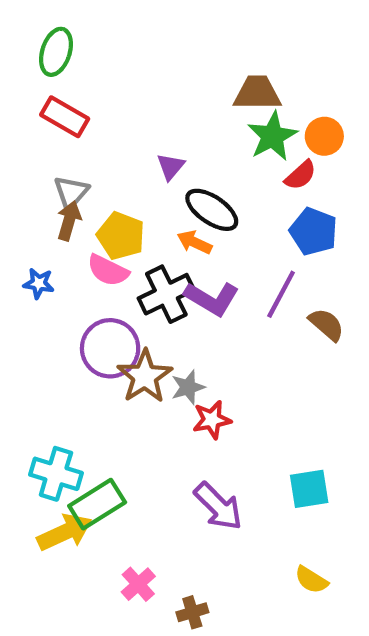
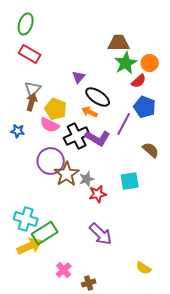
purple line: (281, 294) -> (124, 124), moved
cyan square: (309, 489) -> (130, 181), moved

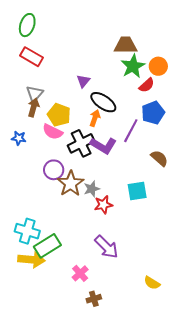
blue pentagon: (145, 107) -> (153, 113), turned 30
orange arrow: (90, 112) -> (95, 118), turned 84
purple circle: (51, 161) -> (54, 170), size x0.7
yellow arrow: (30, 246) -> (31, 260), turned 30
pink cross: (64, 270) -> (80, 273), moved

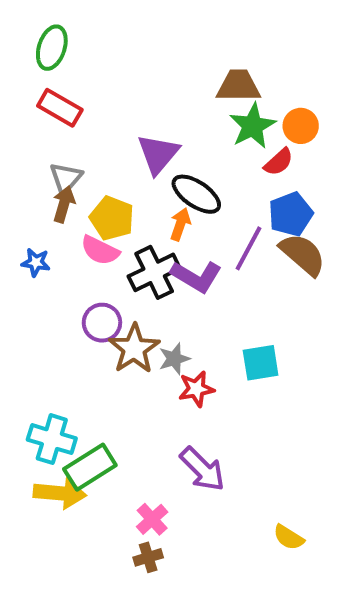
purple triangle: (83, 81) -> (158, 154), size x1.6
brown semicircle: (159, 158) -> (303, 254), moved, size x1.4
brown cross: (94, 299) -> (148, 557), moved

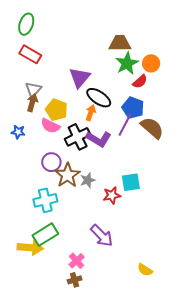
blue pentagon: (291, 214) -> (133, 108), moved, turned -30
red star: (196, 389) -> (112, 195), moved
cyan cross: (52, 439) -> (45, 200), moved, turned -30

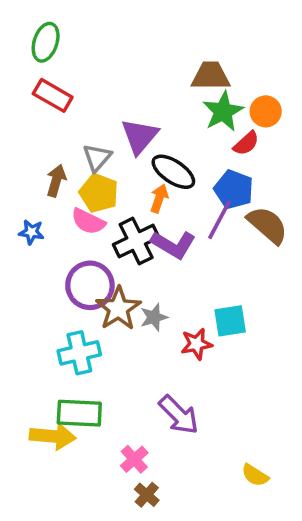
gray triangle: (33, 90) -> (97, 158), moved
purple circle: (51, 162) -> (90, 285), size x1.4
green rectangle: (45, 235) -> (79, 413), turned 35
brown cross: (75, 280) -> (147, 495), moved, turned -32

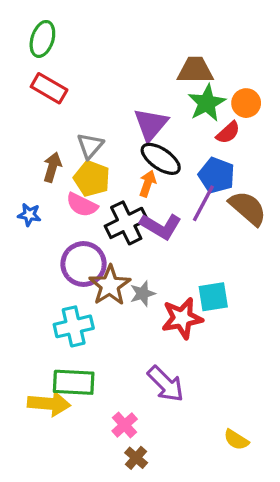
purple triangle: (140, 136) -> (151, 124), moved
red star: (196, 344) -> (182, 318), size x1.4

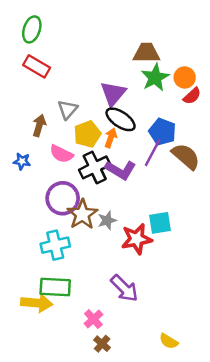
red semicircle: (228, 133) -> (192, 96), moved
yellow pentagon: (92, 179) -> (87, 134), moved, turned 30
yellow semicircle: (236, 440) -> (169, 341), moved

